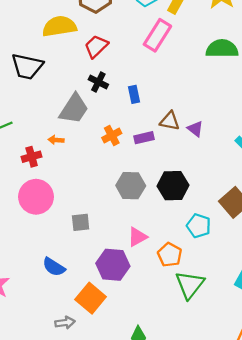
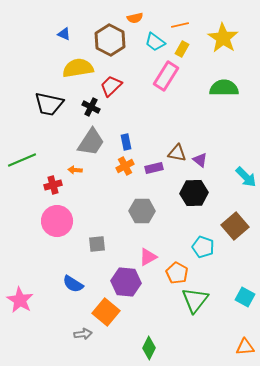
black cross: (98, 82) -> (91, 107), moved
blue rectangle: (134, 94) -> (126, 142), moved
black hexagon: (173, 186) -> (194, 193), moved

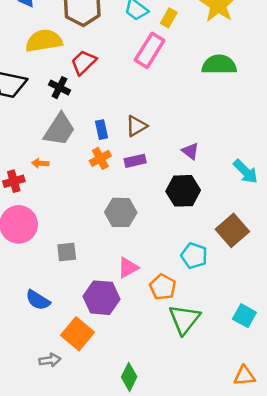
brown triangle: (177, 153) -> (136, 126), moved, turned -42

